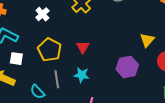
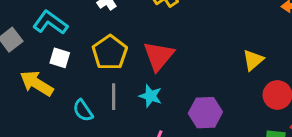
red triangle: (83, 47) -> (159, 56), size x1.6
purple hexagon: (127, 67) -> (205, 113), moved

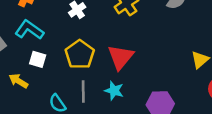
yellow arrow: (37, 83) -> (18, 81), size x0.7

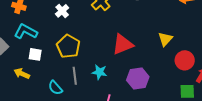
red triangle: (121, 57) -> (123, 44), moved, turned 35

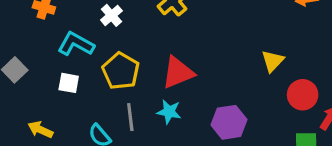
cyan L-shape: (26, 32) -> (76, 44), moved
red triangle: (123, 44) -> (178, 73), moved
yellow arrow: (22, 74) -> (40, 130), moved

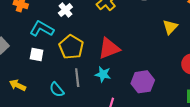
yellow triangle: (273, 61) -> (170, 27), moved

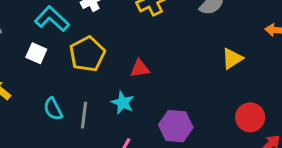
red triangle: (109, 48) -> (140, 68), size x0.6
gray line: (77, 78) -> (84, 115), moved

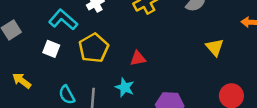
yellow triangle: (232, 59) -> (215, 47), turned -36

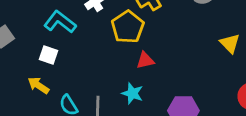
yellow pentagon: (94, 48) -> (128, 27), moved
yellow arrow: (22, 81) -> (38, 85), moved

